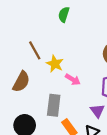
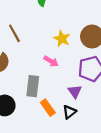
yellow star: (55, 64) -> (62, 39), moved

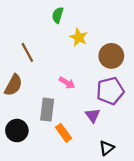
yellow star: (62, 39) -> (79, 37), moved
black triangle: (69, 112) -> (107, 148), moved

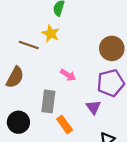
yellow star: (79, 37) -> (51, 33), moved
brown line: (27, 52) -> (29, 45), turned -42

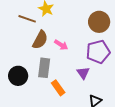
brown semicircle: (15, 77) -> (40, 40), moved
black circle: (18, 122) -> (18, 76), moved

